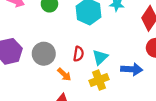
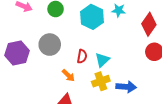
gray circle: (44, 54) -> (50, 45), moved
blue arrow: (132, 69) -> (126, 87), moved

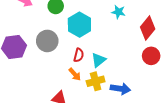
cyan hexagon: (92, 17) -> (79, 25), moved
orange arrow: (68, 75) -> (75, 74), moved

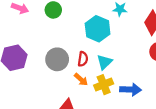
cyan hexagon: (79, 25) -> (98, 29), moved
gray circle: (47, 41) -> (57, 59), moved

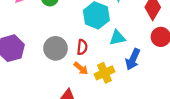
cyan triangle: (104, 62) -> (117, 38), moved, turned 35
blue arrow: (131, 90) -> (133, 59), moved, turned 114

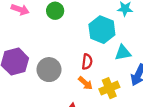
gray circle: (56, 48) -> (49, 70), moved

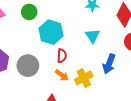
cyan hexagon: (102, 30) -> (51, 32), moved
cyan triangle: (123, 53) -> (93, 36), moved, turned -49

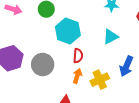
cyan triangle: (93, 36) -> (111, 37), turned 35
orange arrow: (62, 75) -> (77, 76), turned -112

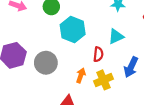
red semicircle: (78, 56) -> (98, 54), moved

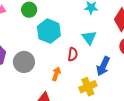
cyan triangle: (116, 36) -> (89, 38), turned -42
yellow cross: (104, 80) -> (88, 87), moved

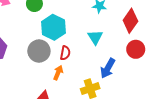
red semicircle: (73, 54) -> (65, 53), moved
gray circle: (24, 62) -> (39, 51), moved

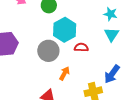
cyan triangle: (95, 37) -> (112, 34), moved
red semicircle: (65, 53) -> (81, 47), moved, turned -104

